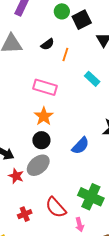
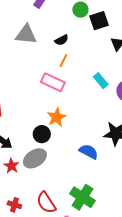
orange line: (65, 54) -> (63, 61), moved
orange star: (44, 116) -> (57, 117), moved
blue semicircle: (80, 146) -> (89, 152), moved, turned -114
red cross: (25, 214) -> (14, 205), turned 32

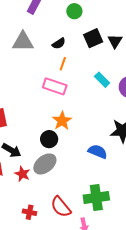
black square: (99, 21) -> (93, 38), moved
green cross: (82, 197) -> (96, 198), turned -35

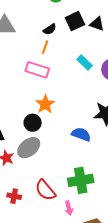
black triangle: (115, 41) -> (97, 24), turned -42
black semicircle: (59, 43) -> (50, 29), moved

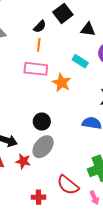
black triangle: (97, 24) -> (88, 29), moved
cyan rectangle: (85, 62) -> (80, 61), moved
orange star: (45, 104) -> (62, 83), moved

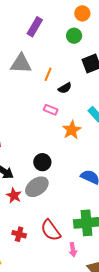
black semicircle: (40, 26) -> (65, 88), moved
orange line: (39, 45) -> (48, 74), moved
pink rectangle: (36, 69) -> (51, 110), size x0.6

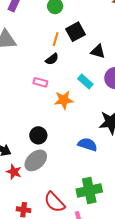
orange line: (48, 74) -> (56, 39), moved
orange star: (72, 130) -> (64, 100), turned 30

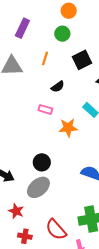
orange line: (56, 39) -> (45, 58), moved
red star: (14, 172) -> (16, 211), moved

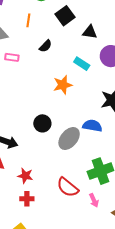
pink rectangle: (45, 109) -> (12, 57), moved
gray ellipse: (38, 187) -> (69, 139), moved
red cross: (25, 236) -> (27, 199), moved

